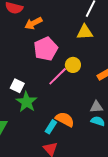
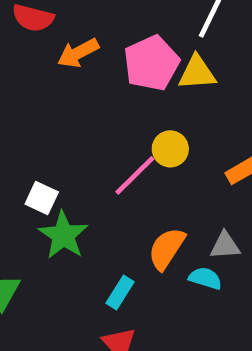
pink pentagon: (46, 49) -> (152, 63), moved
orange semicircle: (65, 119) -> (167, 249), moved, turned -84
cyan semicircle: (98, 121) -> (205, 278), moved

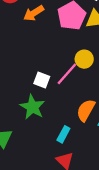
white square: (42, 198) -> (42, 80), moved

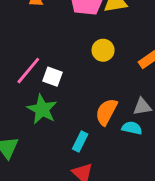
pink line: (67, 74) -> (28, 71), moved

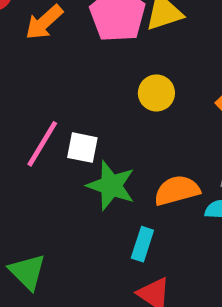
green star: (42, 109) -> (111, 186), moved
orange semicircle: (106, 112) -> (177, 190), turned 56

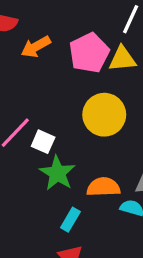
yellow circle: (156, 93) -> (104, 115), size x1.6

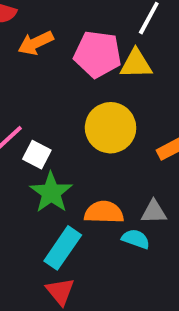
pink pentagon: (89, 53) -> (98, 54), turned 30
cyan rectangle: (70, 220) -> (63, 248), size x1.5

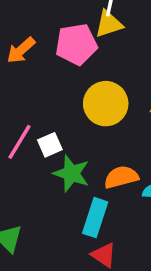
yellow triangle: (136, 64) -> (109, 24), moved
white square: (37, 155) -> (50, 145), turned -35

